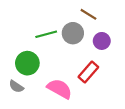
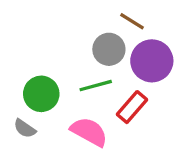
green line: (46, 34) -> (96, 86), moved
purple circle: (102, 41) -> (152, 61), size x1.6

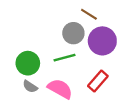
red rectangle: (132, 107) -> (98, 81), moved
gray semicircle: (25, 129) -> (30, 87), moved

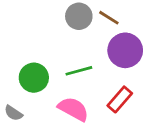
gray circle: (73, 33) -> (79, 16), moved
gray semicircle: (30, 87) -> (13, 113), moved

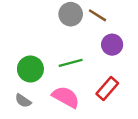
purple circle: (125, 50) -> (112, 45), size x0.7
gray semicircle: (13, 113) -> (23, 101), moved

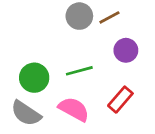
brown line: (97, 15) -> (109, 17), turned -60
gray semicircle: (23, 101) -> (26, 113), size x1.6

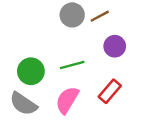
pink semicircle: (74, 109) -> (67, 100), turned -88

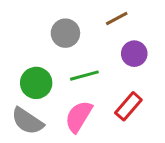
gray circle: (72, 15) -> (65, 33), moved

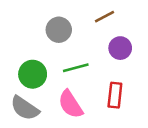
red rectangle: (128, 106) -> (115, 95), turned -35
pink semicircle: (79, 117) -> (71, 104), turned -64

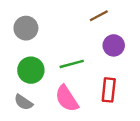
gray circle: (59, 30) -> (26, 28), moved
gray semicircle: (25, 108) -> (23, 102), size x0.7

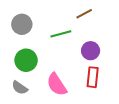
purple circle: (114, 45) -> (91, 51), moved
green line: (72, 64) -> (61, 34), moved

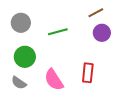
brown line: (84, 14) -> (96, 13), moved
purple circle: (91, 51) -> (102, 33), moved

